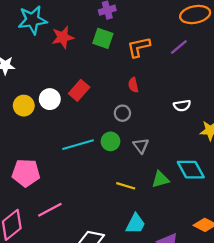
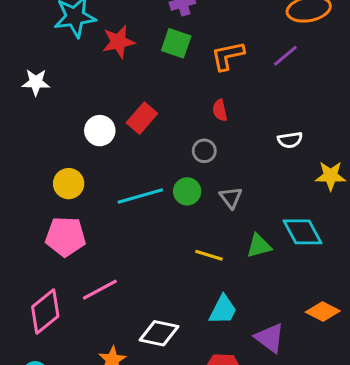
yellow circle: (24, 106) -> (69, 184), moved

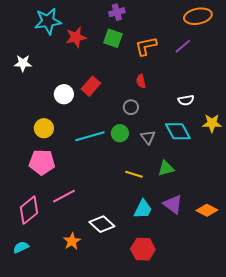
cyan diamond: (302, 232) -> (178, 131), moved
white diamond: (159, 333) -> (102, 224), turned 30
purple triangle: (270, 338) -> (173, 204), moved

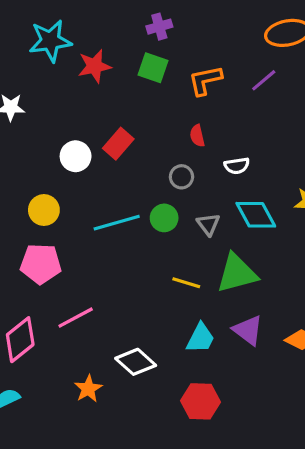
white semicircle: (186, 100) -> (237, 166), moved
green triangle: (166, 168) -> (237, 273), size x1.6

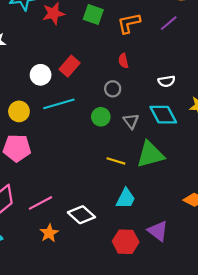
white semicircle: (237, 166) -> (166, 81), moved
cyan line: (117, 223) -> (59, 104), moved
pink line: (76, 318) -> (41, 203), moved
purple triangle: (248, 330) -> (158, 231), moved

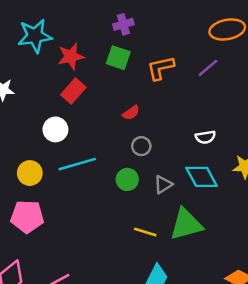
red semicircle: (123, 61) -> (131, 113), moved, turned -112
red rectangle: (70, 66) -> (73, 91), moved
gray triangle: (131, 121) -> (163, 185), turned 35

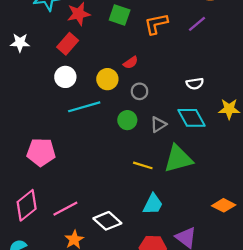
red rectangle: (73, 91) -> (68, 44), moved
yellow circle: (30, 173) -> (107, 79), moved

